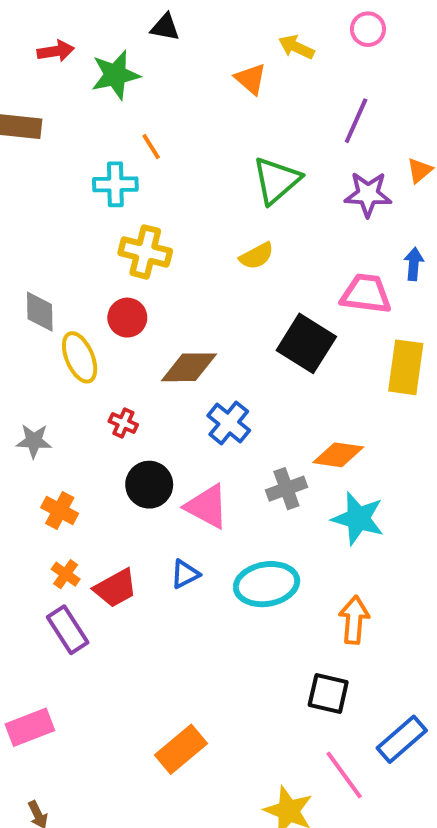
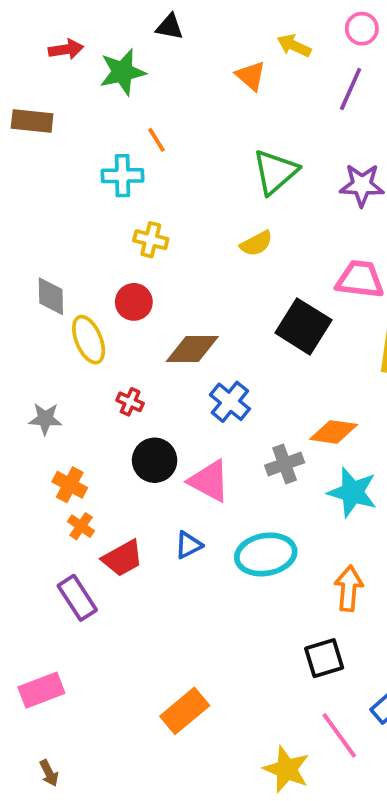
purple line: (356, 121) -> (351, 89), moved
yellow cross: (145, 252) -> (151, 240), size x0.7
orange cross: (66, 574) -> (81, 526), moved
black square: (328, 693) -> (324, 658), turned -30

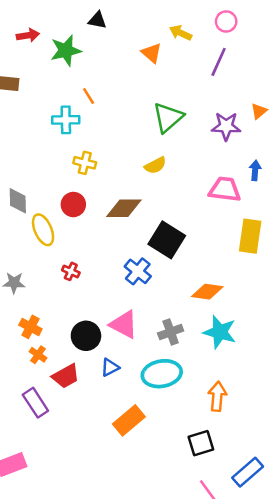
black square: (303, 326) -> (167, 240), moved
brown diamond: (192, 349) -> (124, 208), moved
black circle: (155, 460) -> (86, 336), moved
gray cross: (285, 464) -> (171, 332), moved
orange rectangle: (185, 711) -> (129, 420), moved

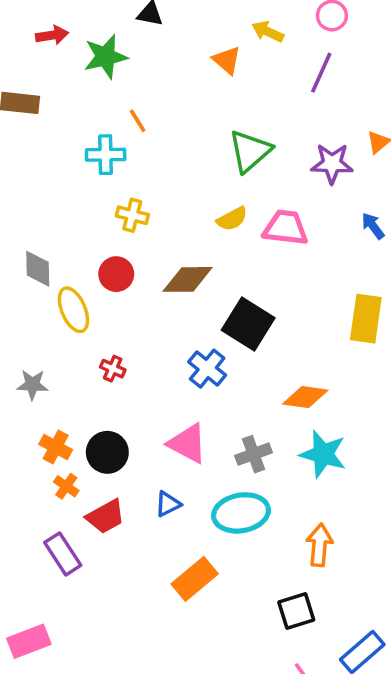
blue arrow: (255, 170) -> (373, 226), turned -42
pink trapezoid: (225, 189) -> (286, 228), moved
black circle: (86, 336) -> (107, 452), moved

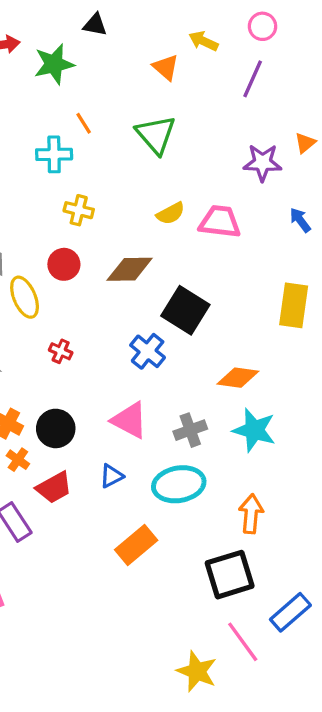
green triangle: (250, 151) -> (156, 135), moved, turned -30
black square: (296, 611) -> (230, 575), size x1.4

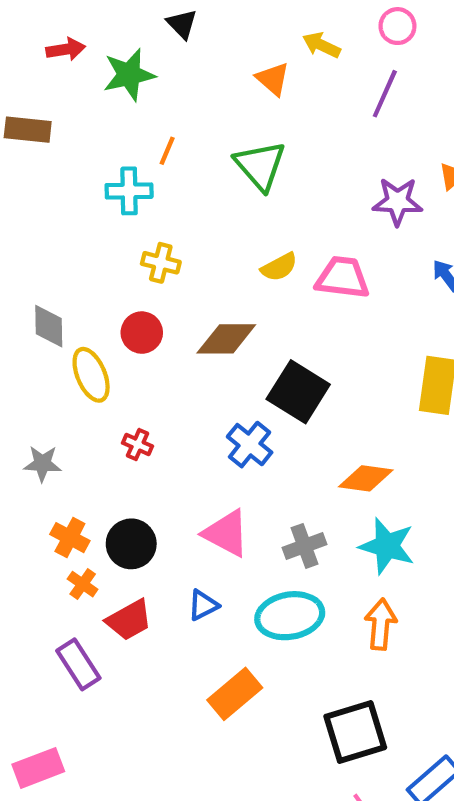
black triangle: (95, 25) -> (182, 24), turned 35
orange line: (84, 123) -> (167, 151), turned 55
orange arrow: (251, 514) -> (381, 624), moved

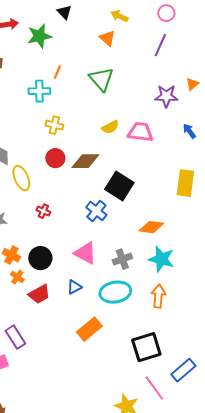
yellow arrow: (321, 45) -> (119, 16), moved
red circle: (142, 333) -> (55, 158), moved
purple rectangle: (78, 664) -> (15, 337), moved

